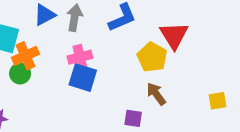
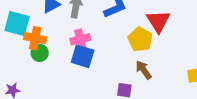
orange cross: (26, 56) -> (35, 38), turned 35
green circle: (20, 73) -> (40, 53), moved

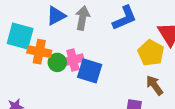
pink cross: (80, 39) -> (73, 60), moved
green circle: (40, 53) -> (57, 62), moved

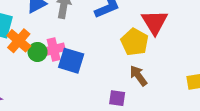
orange cross: (39, 52) -> (19, 41), turned 30

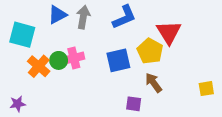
orange cross: (19, 41) -> (39, 66), moved
blue square: (71, 61) -> (118, 60), moved, turned -30

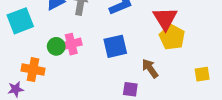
cyan square: (22, 35) -> (20, 21), turned -36
yellow pentagon: (150, 51) -> (172, 37), moved
orange cross: (39, 66) -> (33, 70), moved, turned -30

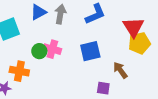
yellow pentagon: (172, 37) -> (139, 43), turned 30
pink cross: (71, 44) -> (52, 49), turned 30

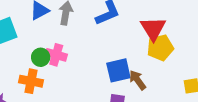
blue square: (90, 51) -> (118, 70), moved
orange cross: (19, 71) -> (31, 81), moved

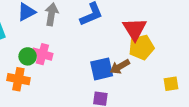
brown arrow: (138, 80) -> (120, 67), moved, turned -84

